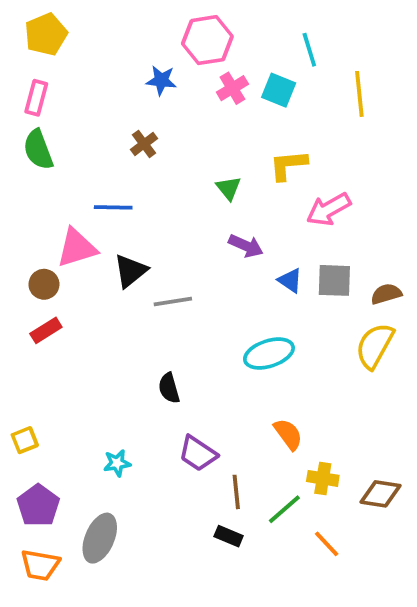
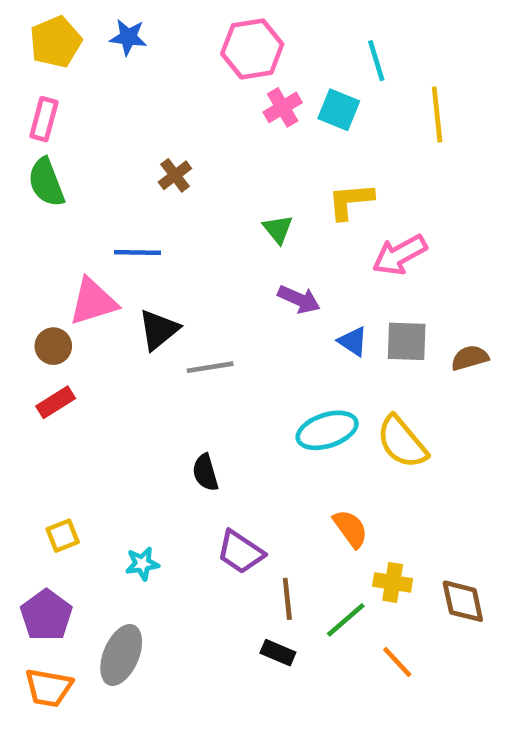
blue star: (161, 80) -> (128, 37), moved
yellow semicircle: (375, 346) -> (402, 442), moved, turned -69
yellow square: (25, 440) -> (63, 536), moved
brown diamond: (380, 494) -> (463, 601), turned 69

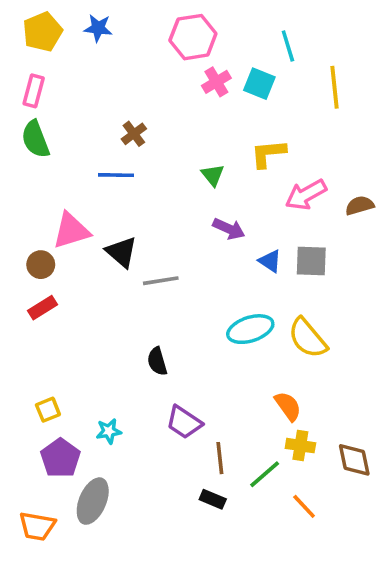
blue line: (138, 252) -> (116, 175), moved
black triangle: (159, 330) -> (121, 252), turned -40
brown semicircle: (470, 358) -> (360, 205), moved
orange semicircle: (350, 529) -> (288, 406), moved
purple pentagon: (46, 615) -> (60, 458), moved

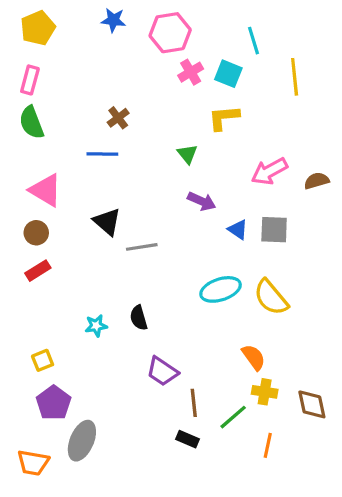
blue star: (98, 28) -> (113, 20), moved
yellow L-shape: (268, 154) -> (224, 118), moved
pink triangle: (71, 231) -> (46, 190), moved, turned 48
cyan star: (109, 431) -> (96, 326), moved
orange line: (304, 506) -> (268, 445), turned 55

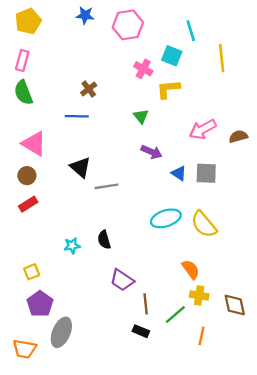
pink cross: (191, 72) -> (143, 69), moved, turned -30

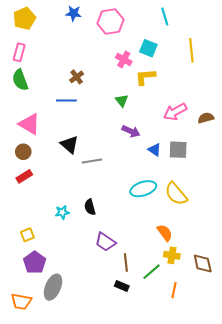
cyan line: (191, 31) -> (165, 16), moved

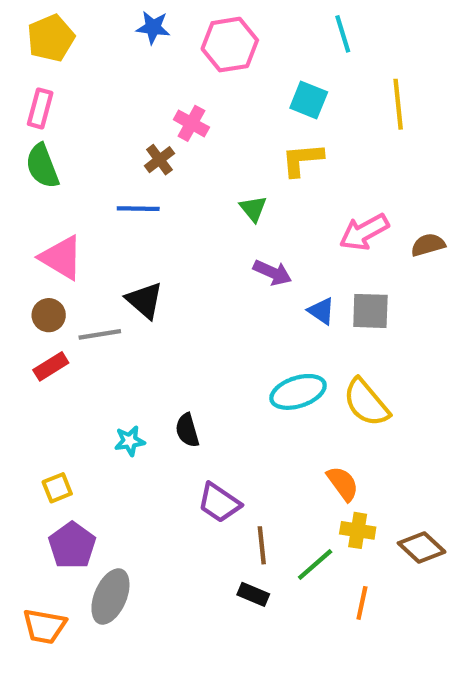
pink cross: (124, 59) -> (191, 123), moved
gray line: (92, 161) -> (100, 334), moved
brown diamond: (203, 264) -> (422, 547), turned -35

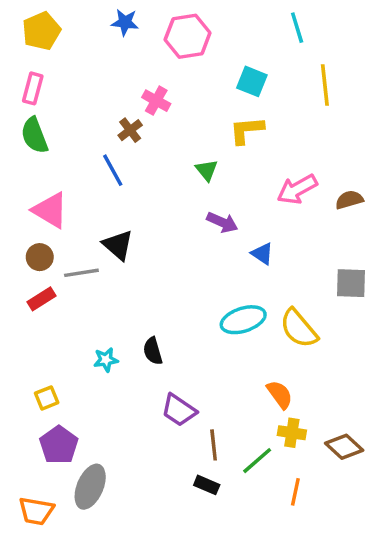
cyan line: (343, 34) -> (297, 28), moved
blue line: (138, 209) -> (113, 170), turned 60
gray square: (370, 311) -> (351, 283), moved

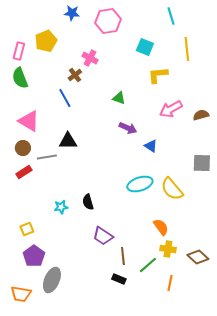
yellow pentagon: (41, 31) -> (46, 41), moved
yellow L-shape: (247, 130) -> (158, 75), moved
green triangle: (207, 170) -> (119, 98), turned -32
black triangle: (118, 245) -> (68, 141), turned -42

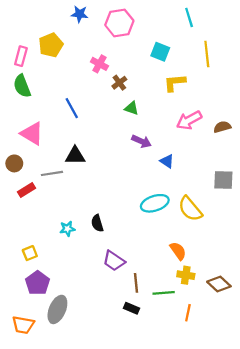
brown cross: (75, 75) -> (119, 83), moved
brown circle: (23, 148) -> (14, 163), moved
green line: (148, 265) -> (164, 293), turned 36

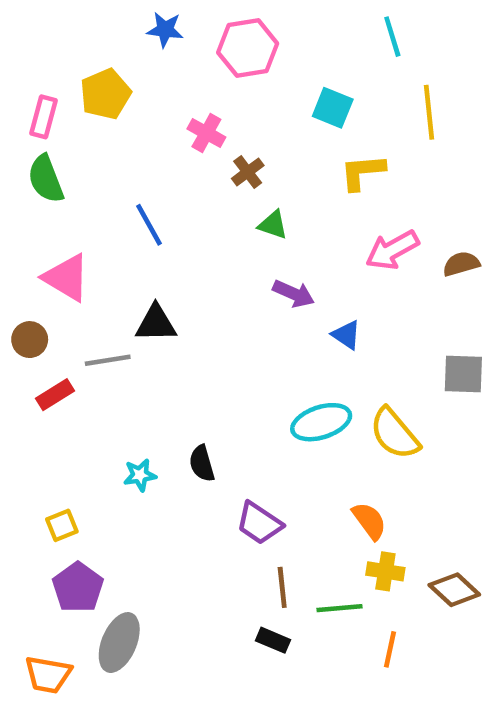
purple trapezoid: (114, 261) -> (259, 523), moved

